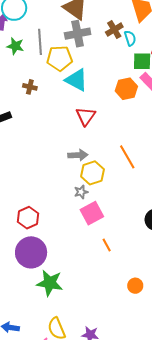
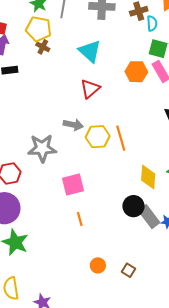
yellow pentagon: (60, 58) -> (39, 29), moved
yellow hexagon: (92, 173) -> (98, 137), moved
gray star: (81, 192) -> (42, 148), moved, size x2.0

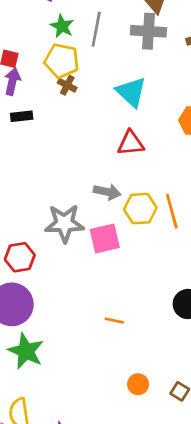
red triangle: (90, 89) -> (131, 143), turned 35
pink square: (73, 184) -> (105, 239), moved
orange line: (80, 219) -> (114, 321), turned -64

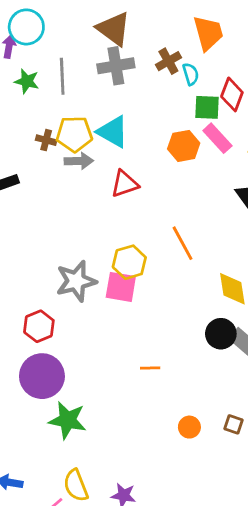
yellow pentagon: (62, 61) -> (74, 134), moved
gray arrow: (107, 192) -> (79, 161), moved
yellow hexagon: (140, 209) -> (129, 262), moved
pink square: (105, 239) -> (121, 287), turned 36

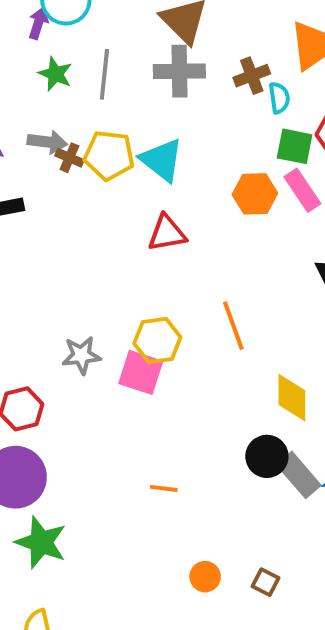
gray arrow: (79, 161) -> (47, 142), moved
gray star: (76, 281) -> (81, 355), size x0.7

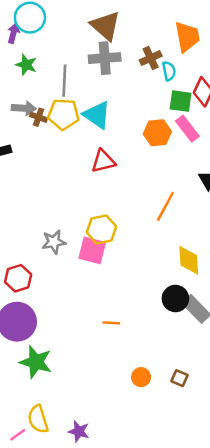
gray line: (104, 74) -> (64, 81), moved
orange line: (233, 326) -> (165, 206), moved, turned 52

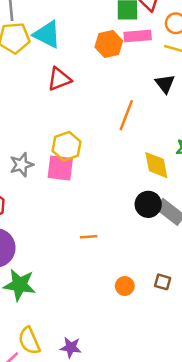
pink rectangle: (187, 129) -> (138, 36), turned -50

